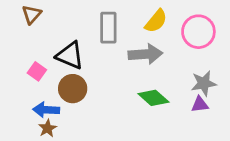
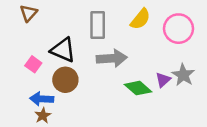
gray arrow: (145, 54) -> (112, 58), moved
gray star: (204, 83) -> (183, 75), turned -30
purple triangle: (200, 104) -> (163, 80), moved, turned -35

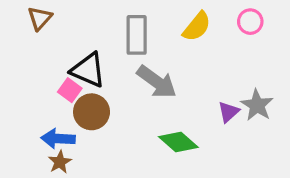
pink circle: (178, 29) -> (250, 22), moved, size x0.6
gray arrow: (112, 58) -> (157, 82), turned 40
pink square: (33, 64) -> (70, 90), moved
green diamond: (138, 88) -> (178, 142), moved

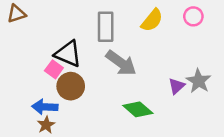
brown triangle: (40, 18) -> (16, 14), moved, turned 30

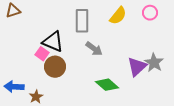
gray arrow: (121, 63) -> (94, 49), size x0.7
purple triangle: (177, 86) -> (137, 67), size x1.5
blue arrow: (45, 107) -> (14, 87), moved

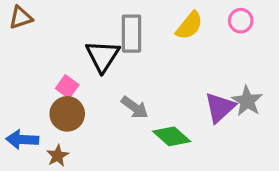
black triangle: (53, 42) -> (103, 56), moved, turned 40
gray arrow: (94, 49) -> (135, 107), moved
brown circle: (55, 67) -> (67, 114), moved

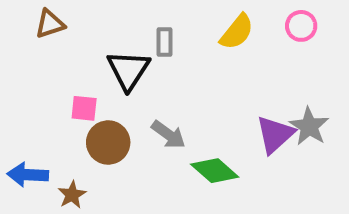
brown triangle: (21, 17) -> (50, 24), moved
gray rectangle: (131, 34) -> (164, 42), size x0.6
pink square: (67, 87) -> (84, 108), turned -30
brown circle: (67, 114) -> (108, 143), moved

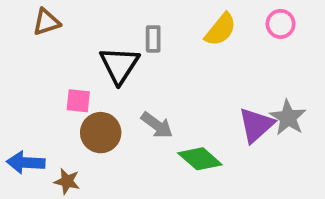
brown star: (72, 195) -> (67, 181), turned -30

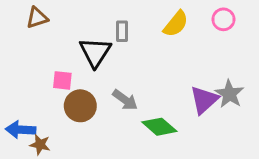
brown star: (67, 181) -> (40, 145), moved

